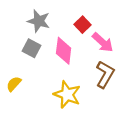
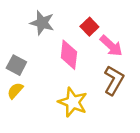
gray square: (32, 48) -> (16, 65), moved

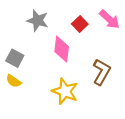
pink arrow: (111, 46) -> (110, 19), moved
yellow semicircle: (15, 91) -> (14, 81), turned -98

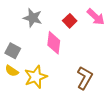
brown L-shape: (102, 72) -> (85, 78), moved
yellow star: (65, 91) -> (36, 77), moved, turned 30

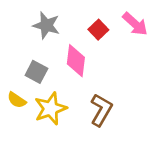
gray square: (13, 51) -> (36, 72), moved
brown L-shape: (85, 78) -> (101, 110), moved

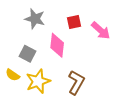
pink arrow: (135, 24) -> (101, 30), moved
red square: (98, 30) -> (74, 22), turned 32

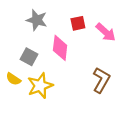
brown L-shape: (76, 82) -> (101, 80), moved

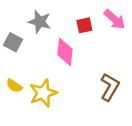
pink arrow: (106, 32) -> (115, 19), moved
gray square: (29, 57) -> (13, 42), moved

